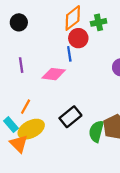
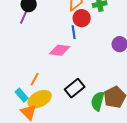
purple line: (21, 65) -> (24, 17), moved, turned 32

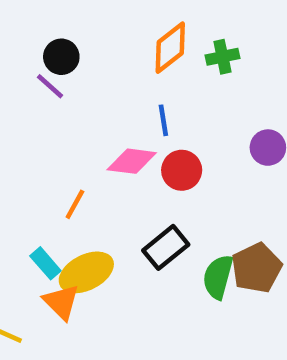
purple line: (24, 17) -> (50, 86), turned -72
red circle: (82, 18) -> (182, 170), moved
orange line: (35, 79) -> (75, 204), moved

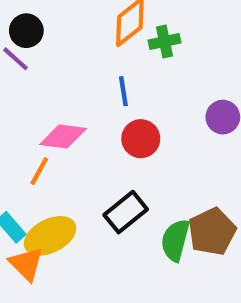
green cross: (222, 57) -> (165, 41), moved
pink diamond: (132, 161) -> (63, 137), moved

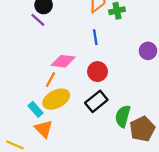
red circle: (141, 139) -> (97, 72), moved
brown pentagon: (212, 232) -> (142, 129), moved
yellow ellipse: (50, 236) -> (56, 99), moved

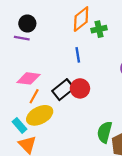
purple line: (38, 20) -> (22, 38), turned -32
pink diamond: (63, 61) -> (28, 78), moved
black rectangle: (96, 101) -> (63, 90), moved

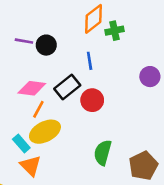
black circle: (27, 24) -> (46, 45), moved
black rectangle: (63, 90) -> (67, 87), moved
green semicircle: (105, 132) -> (103, 153), moved

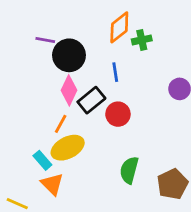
purple line: (24, 41) -> (45, 40), moved
black circle: (46, 45) -> (69, 55), size x1.5
pink diamond: (32, 88) -> (69, 90), moved, turned -72

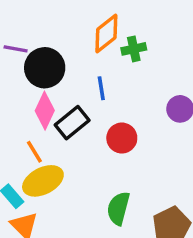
red circle: (118, 114) -> (122, 138), moved
orange line: (61, 124) -> (34, 152), turned -60

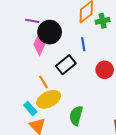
pink diamond: (45, 111) -> (39, 44), moved
red circle: (122, 138) -> (105, 70), moved
green semicircle: (118, 208) -> (76, 116), moved

